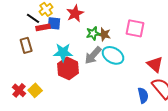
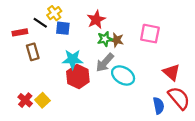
red star: (75, 13) -> (96, 20), moved
red rectangle: (43, 27) -> (20, 32), moved
cyan ellipse: (113, 55) -> (123, 75), moved

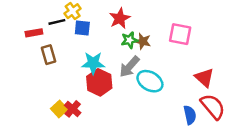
black line: (40, 23) -> (57, 22), turned -48
red cross: (25, 100) -> (73, 109), moved

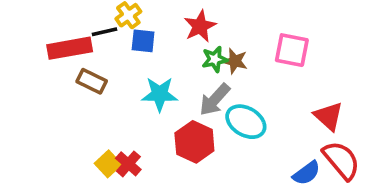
red rectangle: (34, 33) -> (70, 48), size x1.6
brown rectangle: (48, 55) -> (92, 81), turned -48
red hexagon: (99, 82) -> (194, 142), moved
blue semicircle: (190, 115) -> (306, 173), turned 66

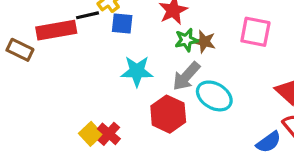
brown rectangle: (92, 81) -> (20, 50), moved

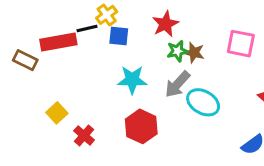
red hexagon: (168, 114) -> (141, 126), moved
yellow square: (91, 134) -> (57, 113), moved
red cross: (109, 134) -> (84, 135), moved

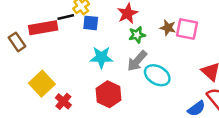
brown star: (194, 53) -> (168, 28), moved
brown rectangle: (25, 60) -> (17, 42), turned 30
yellow square: (57, 113) -> (42, 84), size x1.5

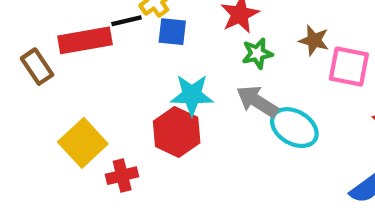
pink square: (187, 29) -> (349, 67), moved
gray arrow: (137, 61) -> (257, 101), turned 80
red hexagon: (109, 94) -> (177, 132), moved
red cross: (63, 101) -> (122, 176), turned 35

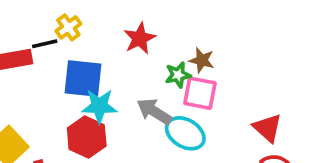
blue square: (172, 32) -> (83, 79), moved, size x1.6
green star: (257, 53) -> (178, 75), moved
pink square: (349, 67) -> (200, 93), moved

